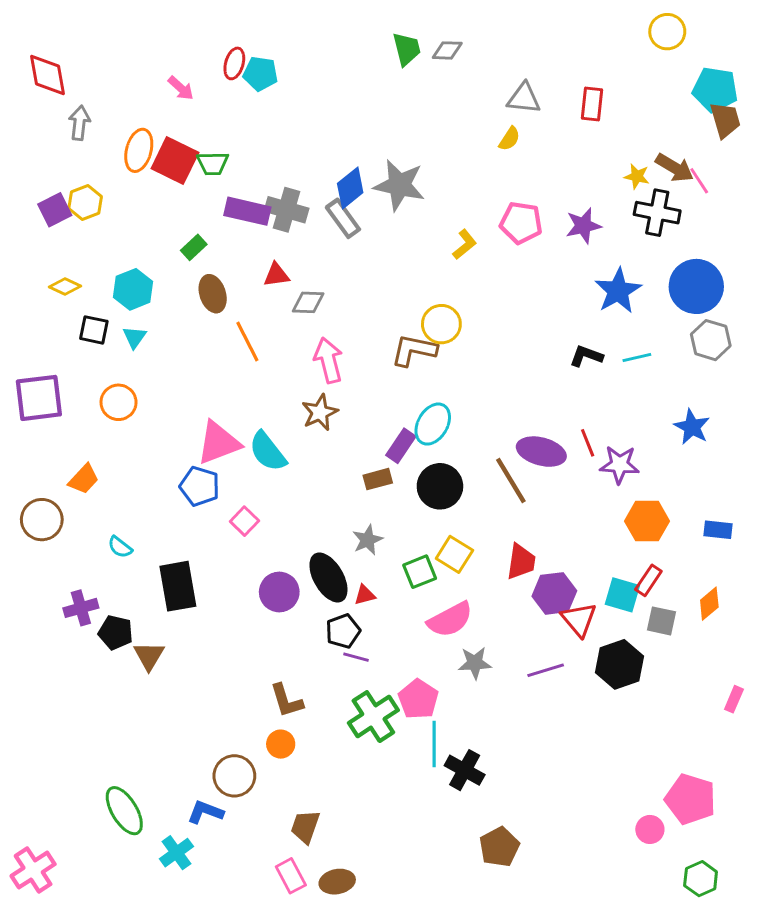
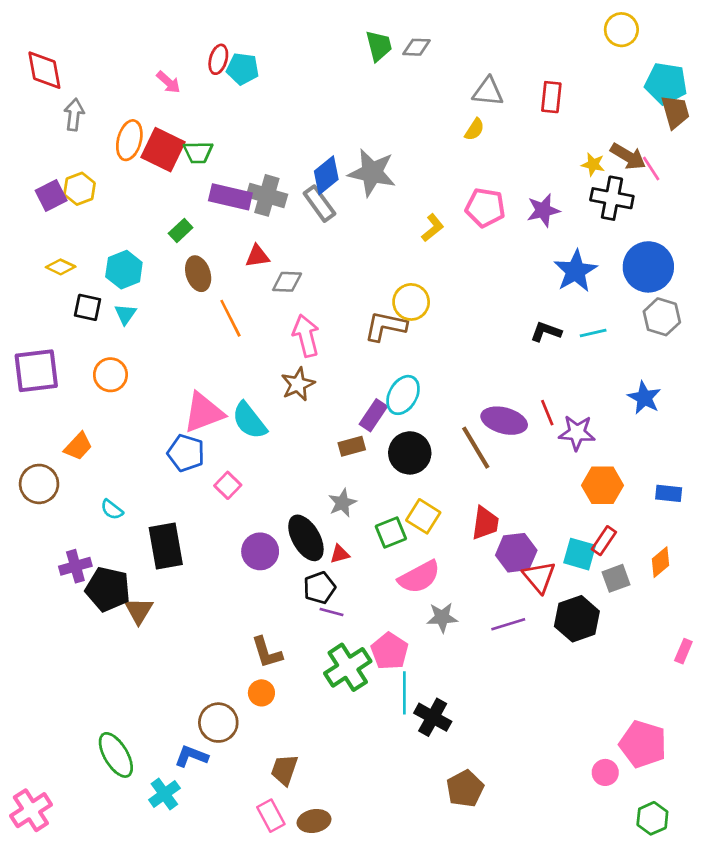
gray square: (662, 621) -> (616, 578), turned -32
black pentagon: (116, 633) -> (108, 589), size x1.4

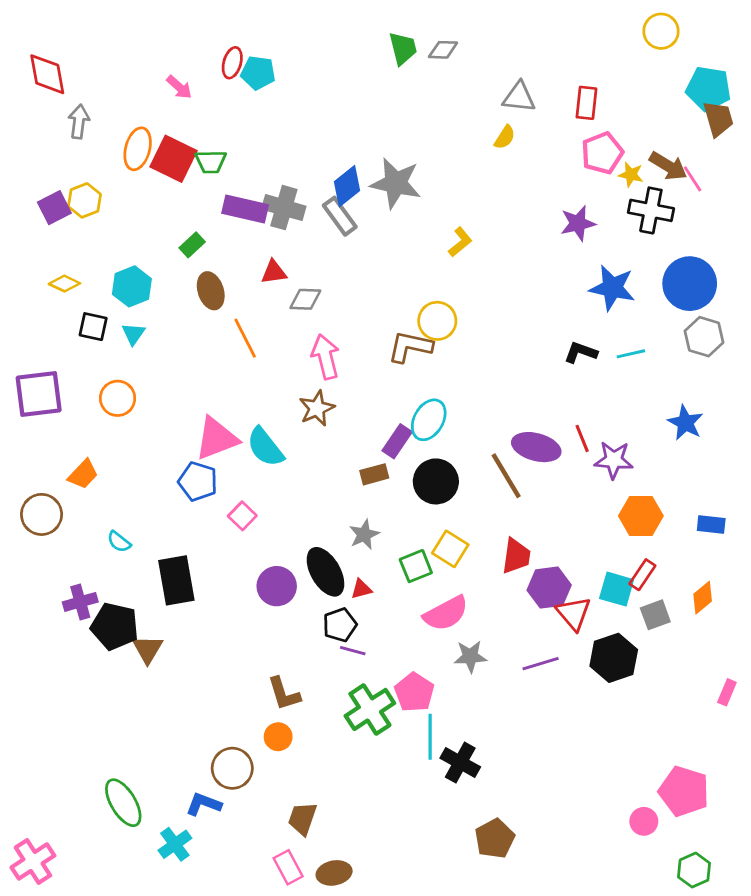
pink pentagon: (485, 208) -> (602, 153), moved, turned -30
blue star: (576, 271) -> (612, 288), turned -30

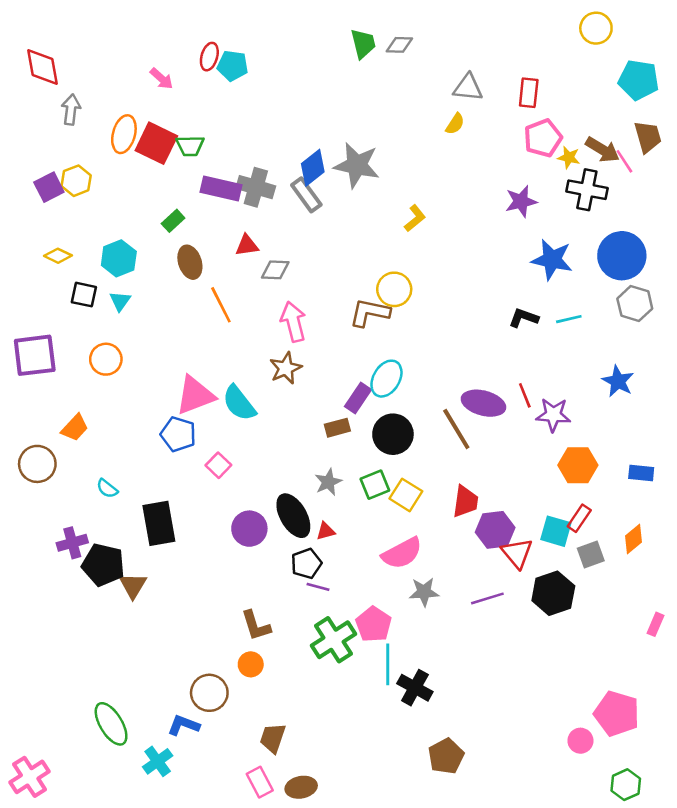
brown trapezoid: (718, 119) -> (648, 137), moved
green square: (416, 566) -> (375, 485), moved

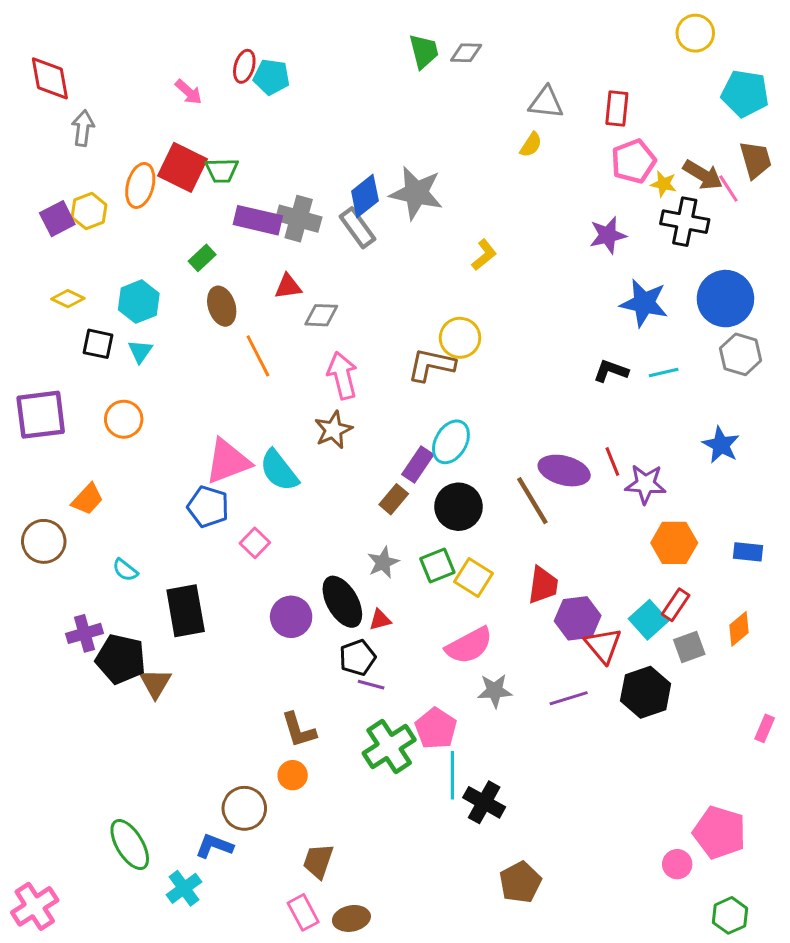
orange ellipse: (124, 134) -> (140, 185), moved
brown rectangle: (337, 428) -> (394, 499), turned -35
cyan square: (556, 531) -> (649, 620), turned 32

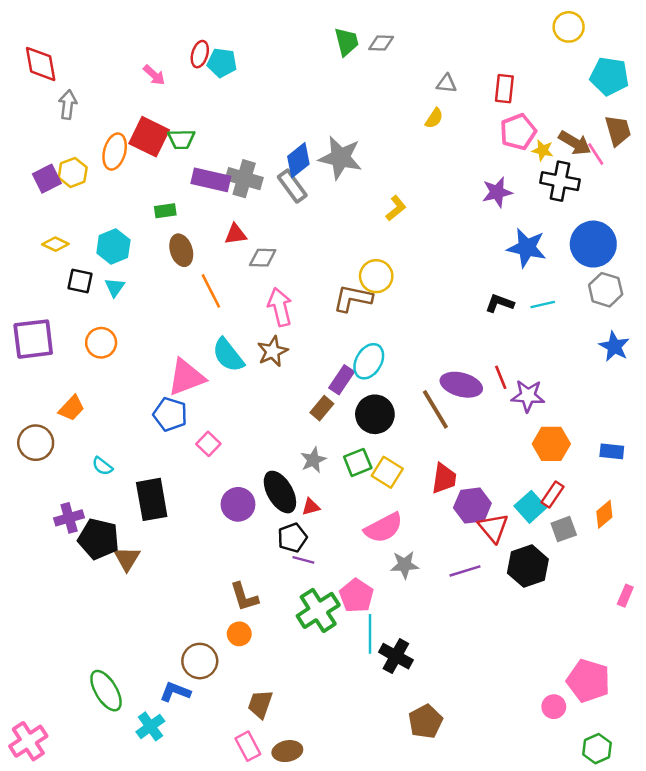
gray triangle: (546, 103) -> (446, 84), size x0.7
green rectangle: (202, 258) -> (165, 211), turned 35
blue star: (721, 445) -> (614, 346), moved
cyan semicircle: (279, 471) -> (228, 355), moved

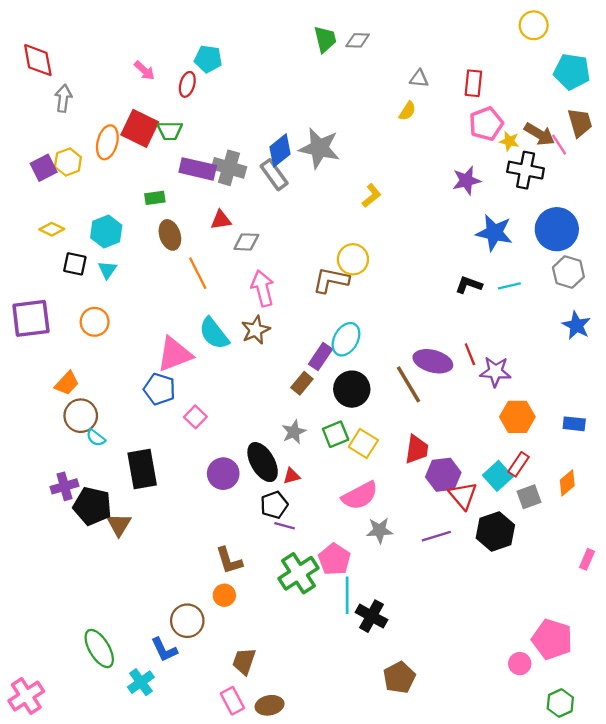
red ellipse: (200, 54) -> (187, 84), moved
brown circle: (36, 443) -> (81, 416), moved
blue L-shape: (175, 692) -> (164, 650), turned -136

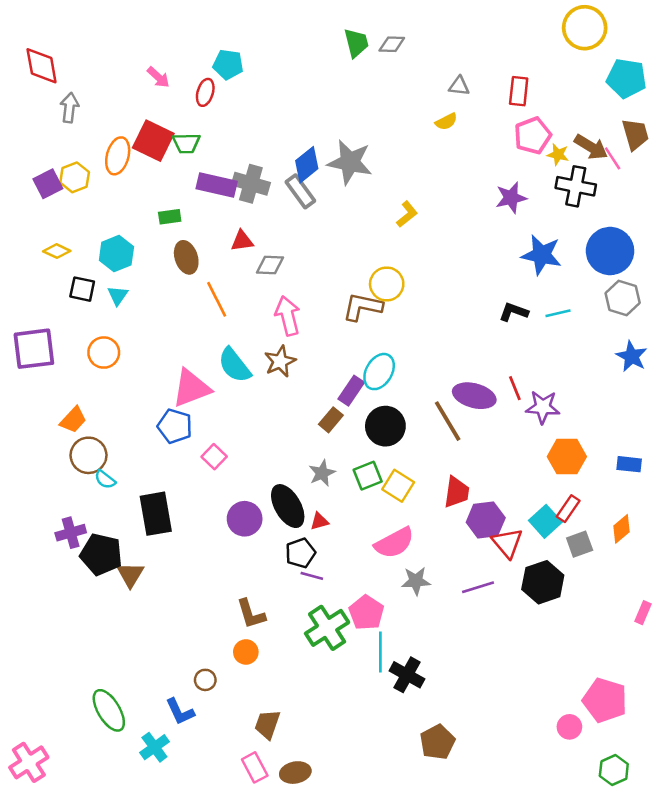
yellow circle: (534, 25) -> (585, 28), size x1.4
yellow semicircle: (407, 111) -> (446, 122), turned 30
brown circle: (187, 621) -> (205, 680), size x0.6

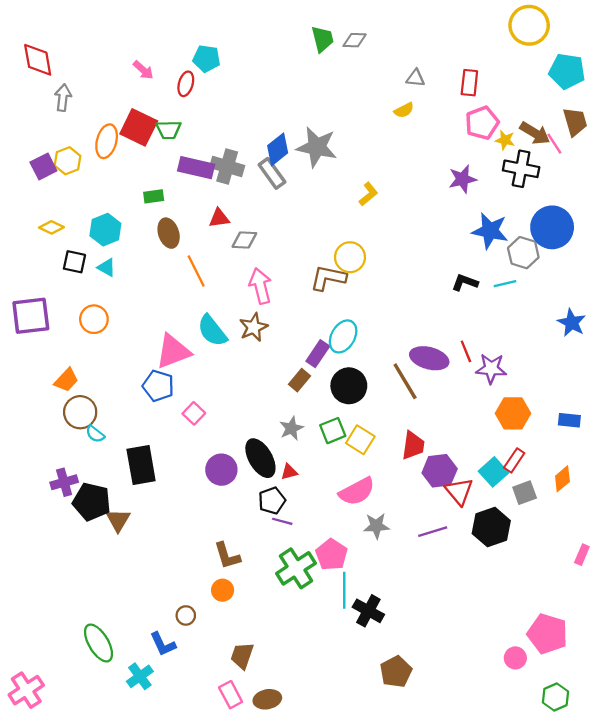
cyan triangle: (118, 295) -> (107, 268), turned -36
gray hexagon: (623, 298) -> (523, 253), moved

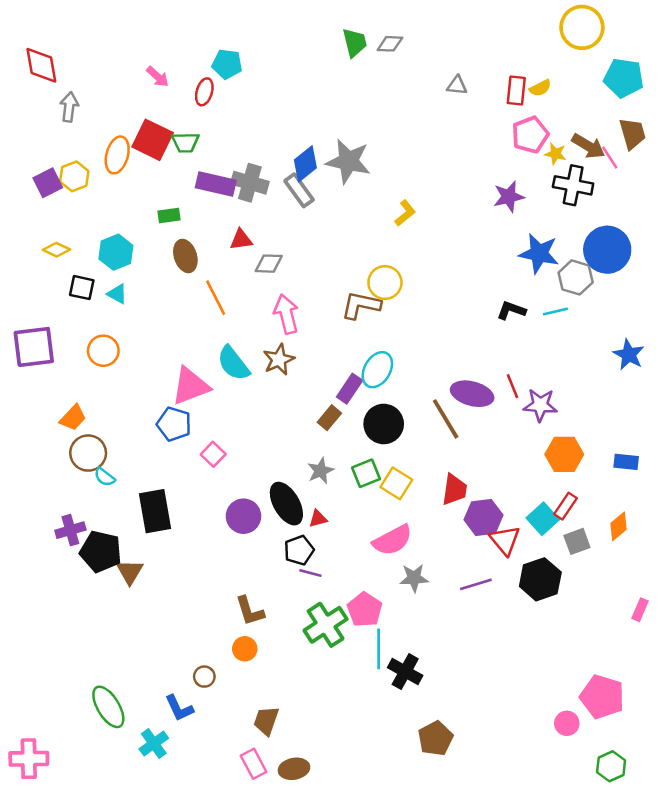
yellow semicircle: (404, 110) -> (540, 88), moved
pink cross: (26, 690) -> (29, 759), turned 32

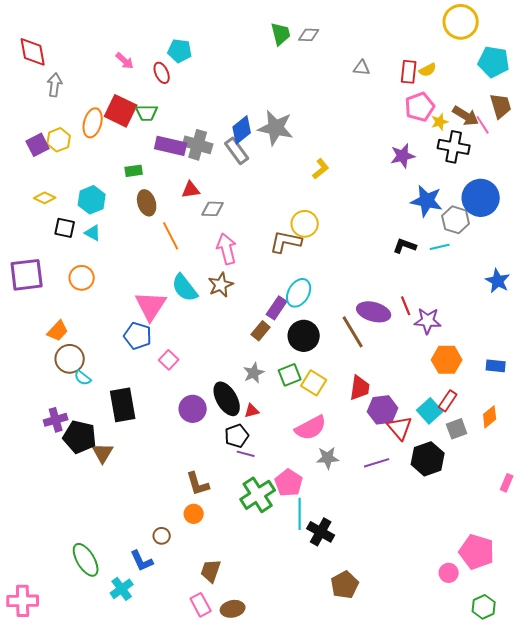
red ellipse: (204, 92) -> (162, 73), turned -40
yellow star: (555, 154) -> (440, 122), turned -30
pink triangle: (190, 386) -> (151, 306), turned -36

